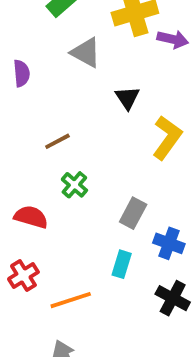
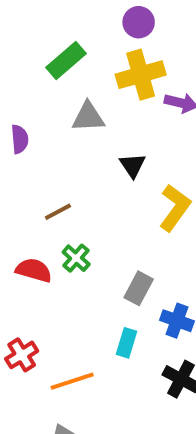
gray triangle: (86, 53) -> (88, 117), turned -32
red semicircle: (31, 217) -> (34, 270), moved

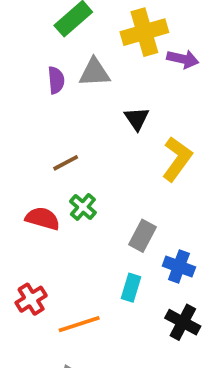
purple semicircle: (20, 139) -> (56, 80), moved

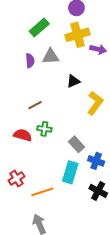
black triangle: (137, 119) -> (73, 81), turned 40
green cross: (83, 207) -> (44, 129), turned -32
gray rectangle: (142, 236) -> (76, 144), turned -70
cyan rectangle: (131, 288) -> (70, 172), size x1.5

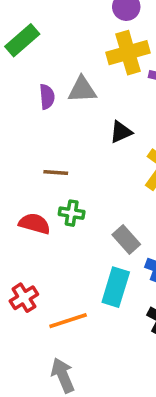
green rectangle: (39, 28) -> (22, 40), moved
brown line: (35, 105) -> (56, 173), turned 32

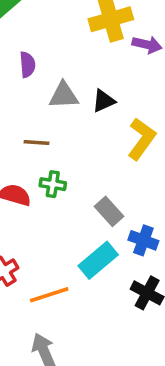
gray triangle: (82, 90) -> (64, 95), moved
cyan rectangle: (116, 287) -> (98, 260), turned 33

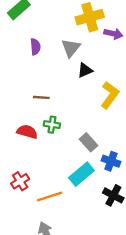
gray triangle: (64, 95) -> (71, 48), moved, turned -48

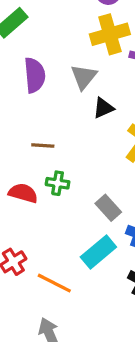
purple semicircle: (35, 47) -> (35, 75), size x1.5
orange line: (50, 197) -> (54, 283), turned 45

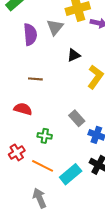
gray triangle: (84, 77) -> (55, 27), moved
green cross: (58, 183) -> (45, 136), moved
cyan rectangle: (98, 252) -> (71, 174), moved

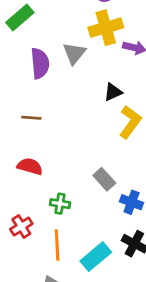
black triangle: (74, 55) -> (113, 92), moved
brown line: (35, 79) -> (31, 118), moved
orange line: (43, 166) -> (57, 245), turned 60

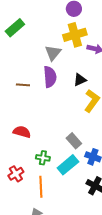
purple semicircle: (40, 63) -> (50, 77), moved
brown line: (31, 118) -> (23, 85), moved
cyan rectangle: (96, 257) -> (68, 165), moved

